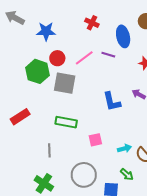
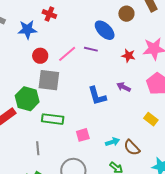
red cross: (92, 23) -> (49, 14), moved
blue ellipse: (123, 36) -> (105, 30), turned -30
green hexagon: (37, 71) -> (27, 99), moved

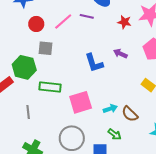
gray square: (49, 80) -> (45, 48), size x0.7
pink square: (83, 135) -> (81, 102), size x1.6
gray line: (38, 148) -> (28, 112), moved

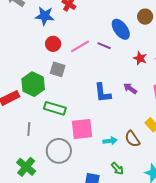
brown semicircle: (130, 114) -> (132, 139), moved
green arrow: (115, 134) -> (117, 169), moved
gray circle: (72, 138) -> (59, 151), moved

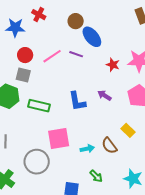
brown circle: (145, 17) -> (76, 21), moved
gray square: (58, 69) -> (23, 75), moved
green rectangle: (55, 108) -> (39, 106), moved

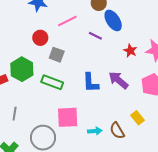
red circle: (25, 55) -> (40, 38), moved
pink line: (52, 56) -> (67, 21), moved
gray square: (23, 75) -> (57, 55), moved
purple arrow: (104, 95) -> (118, 80), size x1.5

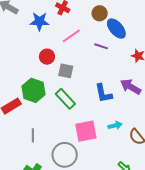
green rectangle: (52, 82) -> (65, 99), turned 35
cyan arrow: (95, 131) -> (115, 126), moved

